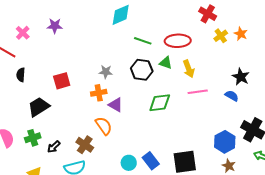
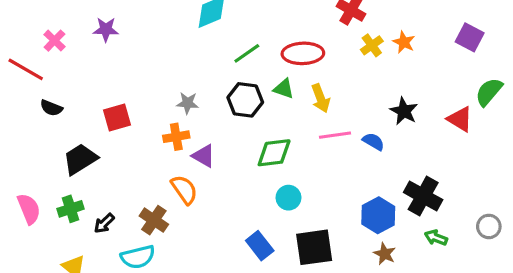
green line: (143, 41) -> (247, 53), turned -54
black semicircle: (21, 75) -> (51, 108), turned -72
blue semicircle: (232, 96) -> (373, 142), moved
cyan circle: (129, 163) -> (288, 198), moved

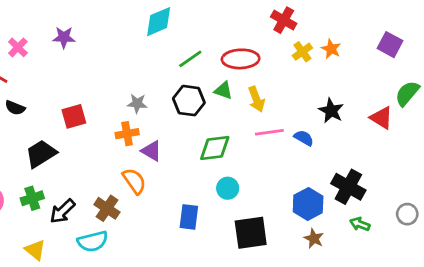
black arrow: (104, 223) -> (62, 211), size x1.4
blue rectangle: (260, 246) -> (189, 217), moved, turned 45

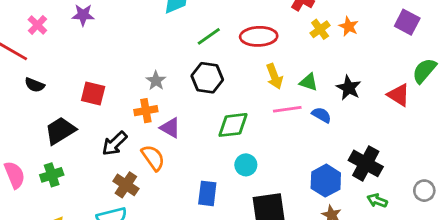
green triangle: (223, 91) -> (309, 82), moved
gray star: (137, 103) -> (156, 81), turned 30
red square: (74, 116) -> (93, 94), turned 30
black arrow: (62, 211) -> (115, 143), moved

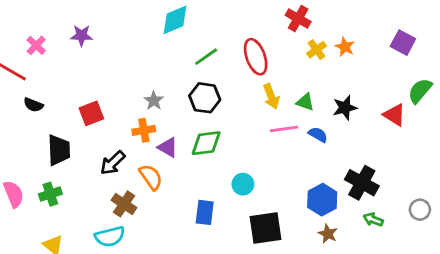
red ellipse: (259, 36) -> (256, 57), turned 72
black star: (349, 88) -> (345, 108), turned 30
red square: (93, 94) -> (91, 113), turned -35
green diamond: (233, 125) -> (206, 143), moved
black trapezoid: (60, 131) -> (59, 150), turned 120

